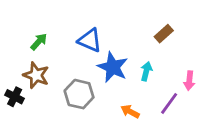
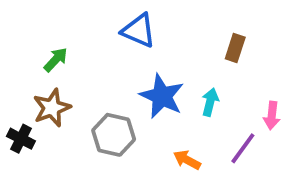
brown rectangle: (164, 34) -> (235, 48), turned -30
blue triangle: (90, 40) -> (139, 31), moved
brown star: (36, 75) -> (52, 108), turned 30

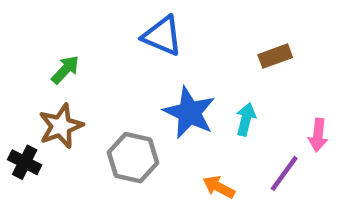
brown rectangle: (235, 48) -> (275, 56), turned 52

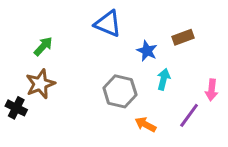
blue star: (189, 113) -> (147, 51), moved, size x0.6
gray hexagon: (133, 158) -> (120, 91), moved

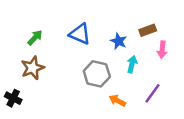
blue triangle: (108, 24) -> (80, 34), moved
pink arrow: (212, 90) -> (162, 50), moved
black cross: (16, 108) -> (13, 98), moved

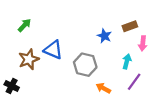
blue triangle: (80, 34) -> (53, 50), moved
green arrow: (35, 38) -> (24, 25), moved
cyan arrow: (132, 64) -> (127, 61), moved

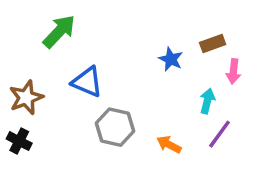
green arrow: (24, 25) -> (59, 31), moved, size x1.5
brown star: (29, 59) -> (26, 98), moved
gray hexagon: (85, 65) -> (115, 127), moved

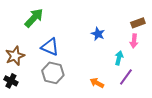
brown rectangle: (213, 43) -> (138, 23), moved
gray hexagon: (115, 127) -> (53, 73), moved

